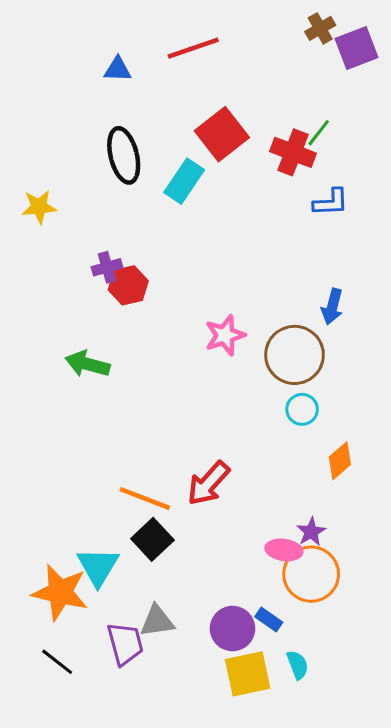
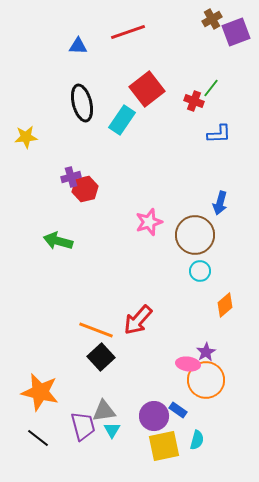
red cross: (293, 152) -> (194, 101), size x0.7
cyan triangle: (98, 567) -> (112, 430), moved, size x0.6
cyan semicircle: (298, 665) -> (197, 440), turned 36

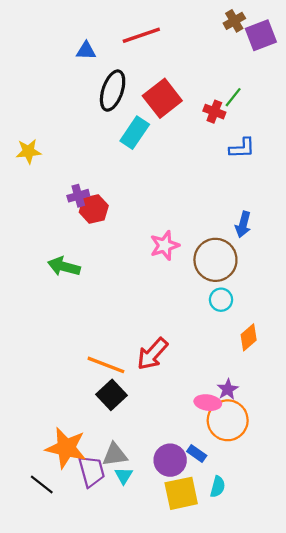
black ellipse: (82, 103) -> (113, 91), moved, turned 33
orange star: (40, 392) -> (66, 448), moved

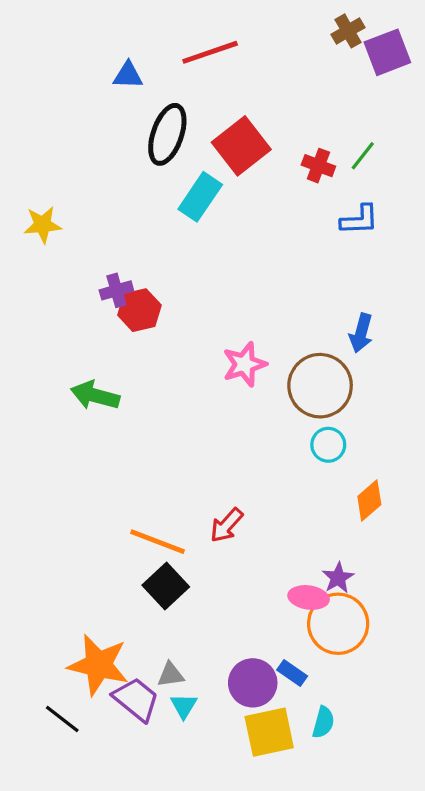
green line: (233, 97) -> (363, 156), moved
red arrow: (152, 354) -> (226, 525), size x0.7
gray triangle: (115, 455) -> (171, 675), size x0.7
purple trapezoid: (92, 471) -> (136, 699), turned -36

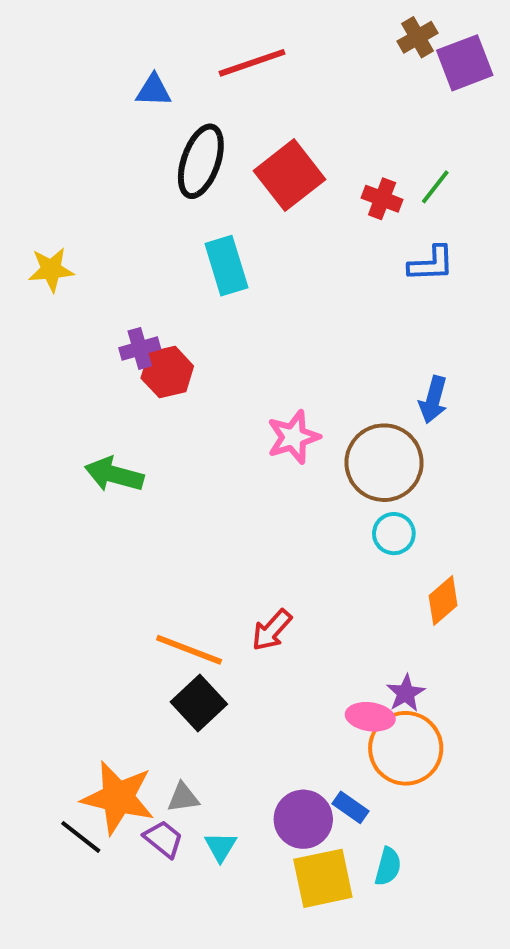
cyan rectangle: (200, 197) -> (226, 266), moved, turned -51
gray triangle: (171, 675) -> (183, 798), moved
purple trapezoid: (136, 699) -> (163, 839), size x0.7
black line: (62, 719) -> (81, 837), moved

